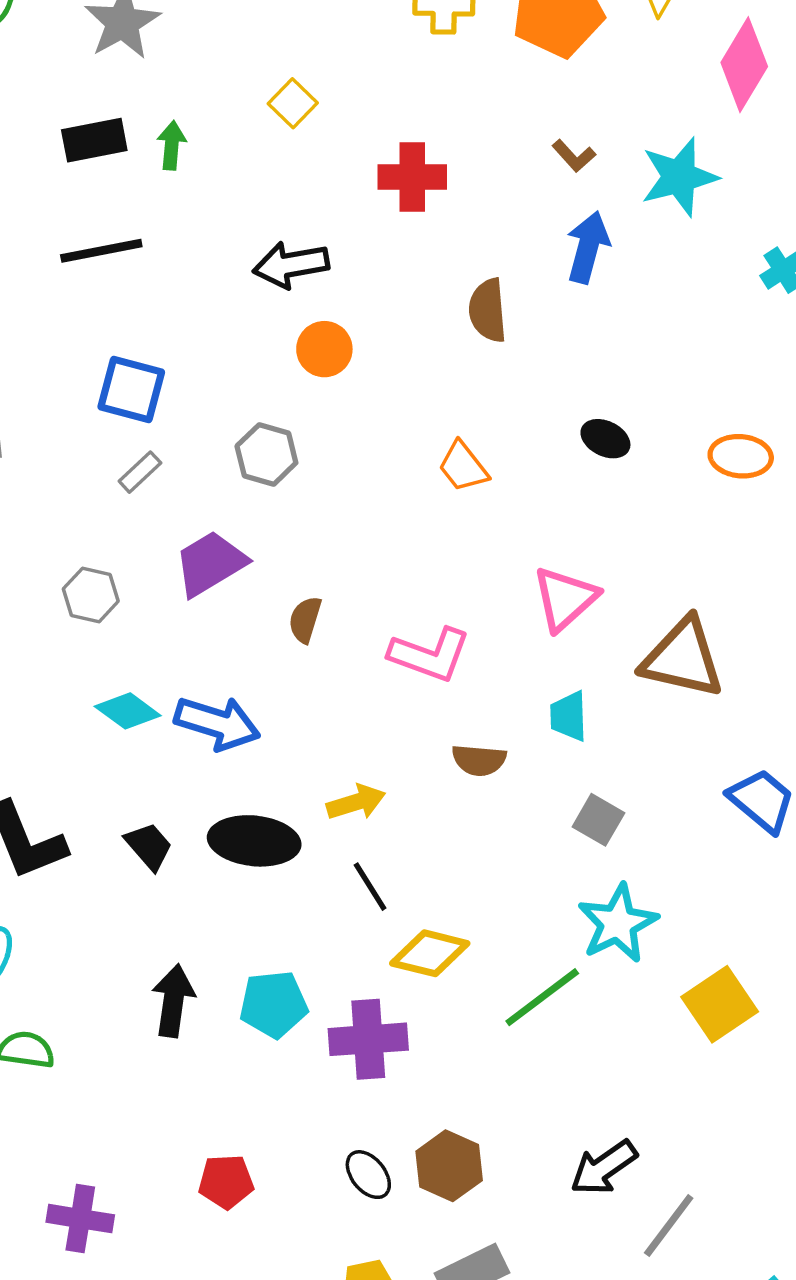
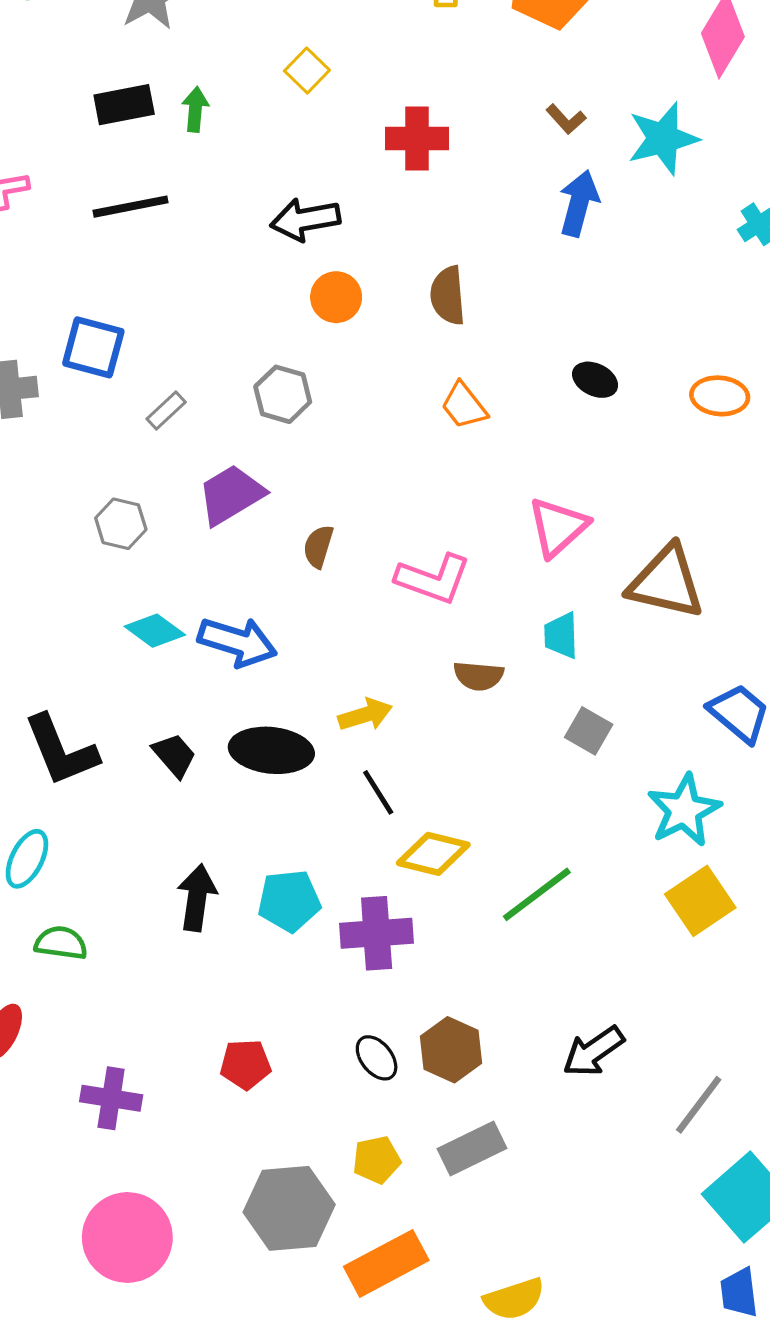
brown semicircle: (488, 310) -> (448, 296), moved
blue square: (131, 389) -> (93, 347), moved
cyan star: (618, 923) -> (684, 810), moved
gray line: (669, 1226) -> (699, 1105), moved

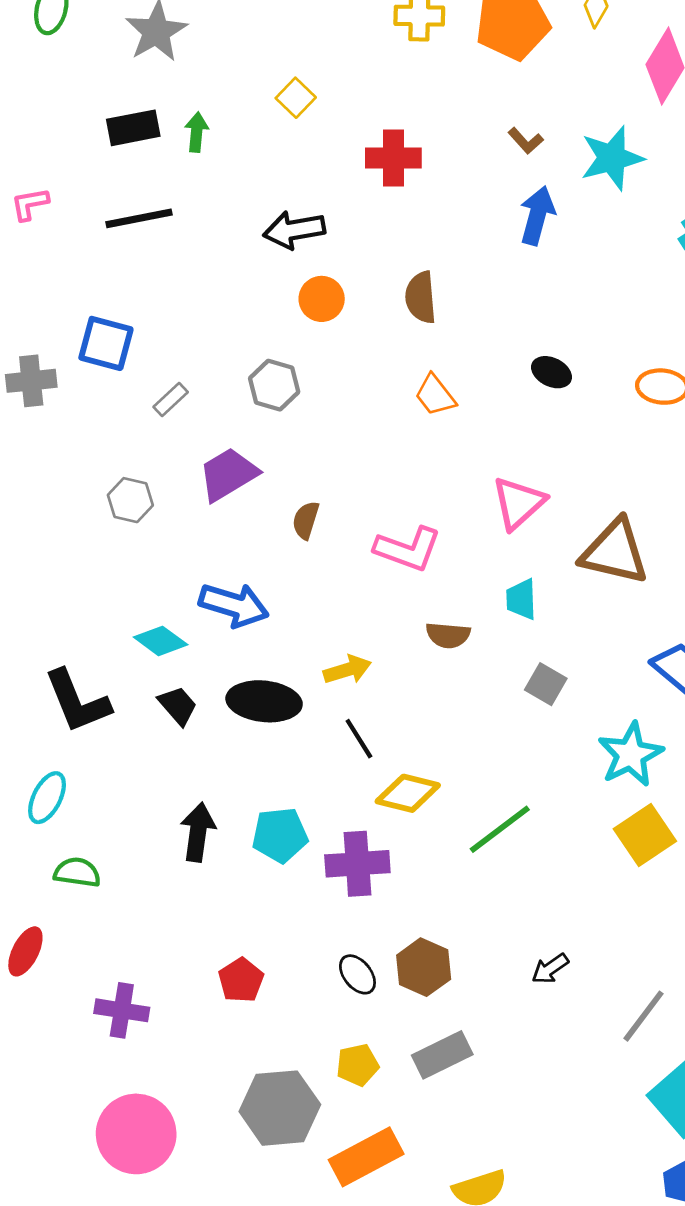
cyan diamond: (155, 631) -> (161, 641), moved
black arrow: (593, 1051) -> (550, 969), size x0.7
red pentagon: (245, 1064) -> (241, 980), turned -30

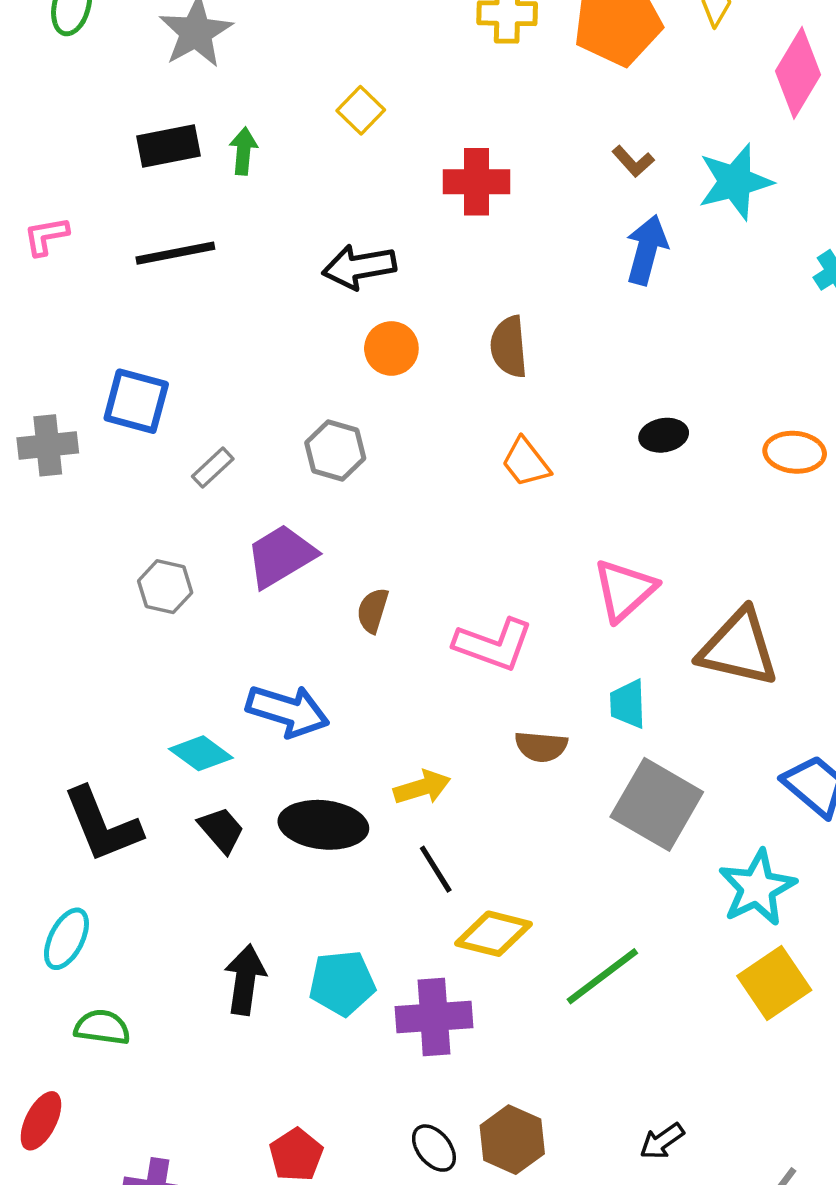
black ellipse: (552, 372) -> (664, 435), turned -36
gray square: (546, 684) -> (657, 804), size x1.8

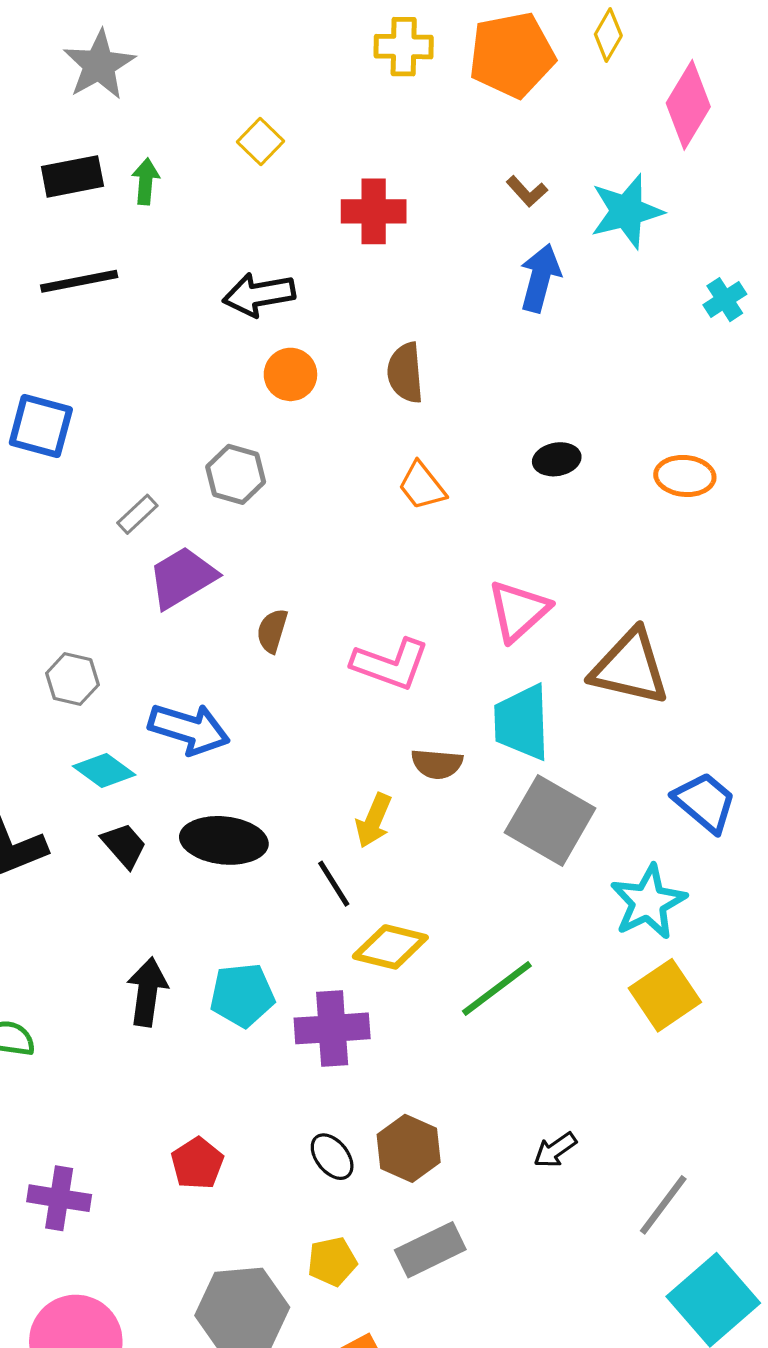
gray rectangle: (213, 468) -> (137, 514), moved
gray hexagon: (165, 587) -> (72, 679), moved
cyan trapezoid: (628, 704) -> (522, 722), size x1.6
yellow arrow: (422, 787) -> (374, 820), moved, turned 130

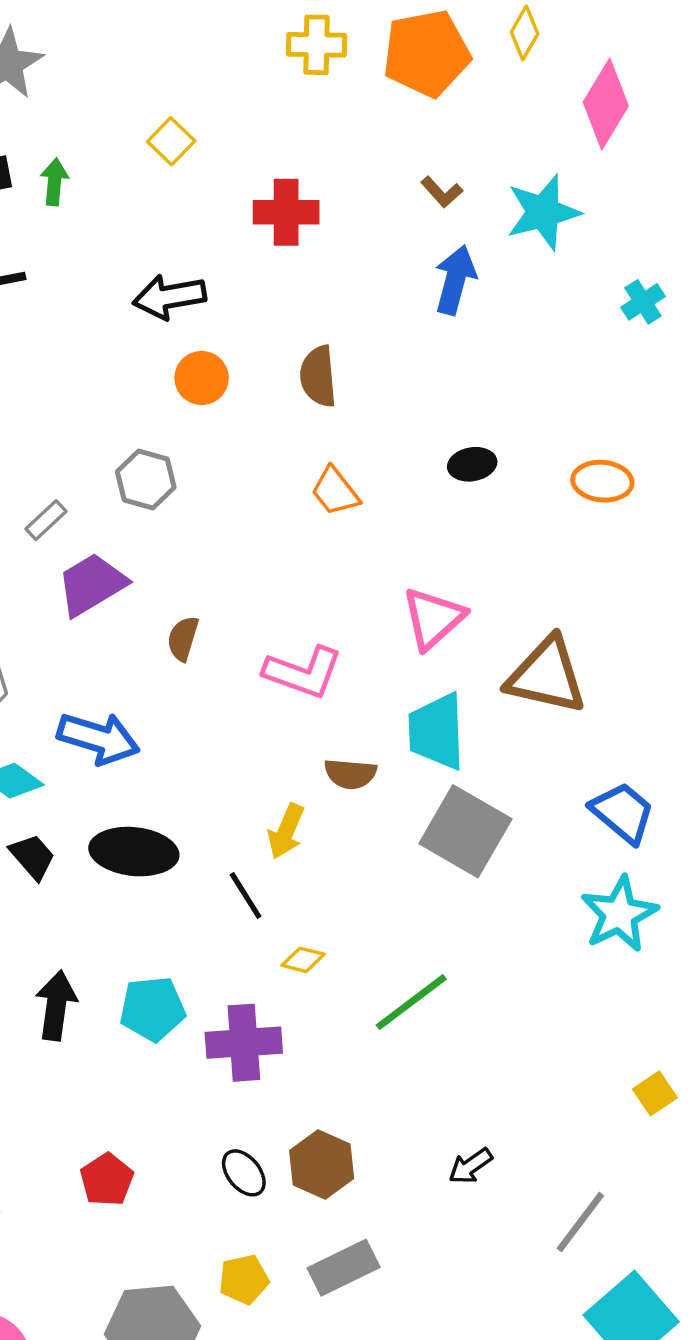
cyan star: (648, 902) -> (619, 914), moved
yellow diamond: (390, 947) -> (303, 960), size x0.6
yellow square: (665, 995) -> (655, 1093), moved, size x0.6

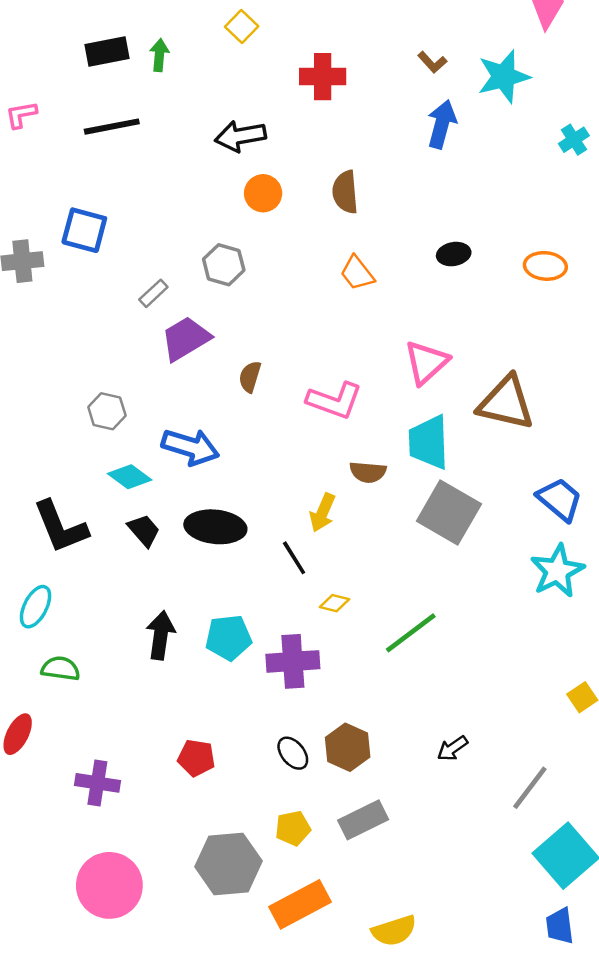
red pentagon: (107, 1180) -> (196, 758), turned -30

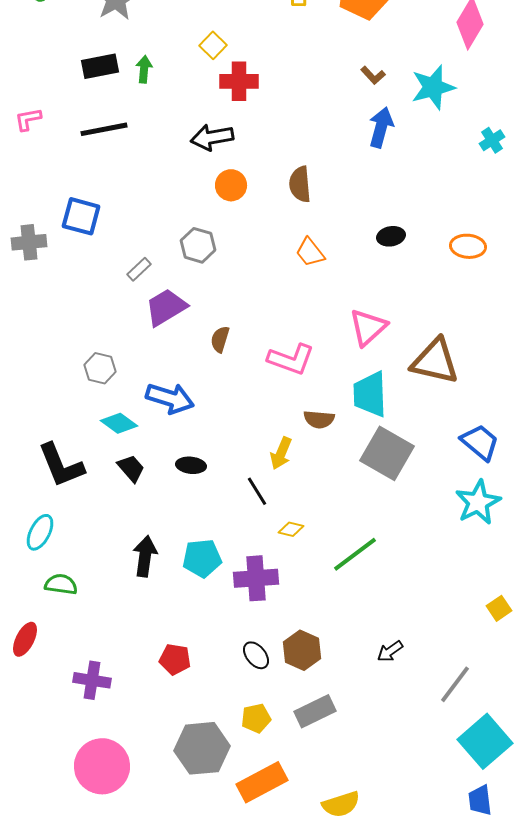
red cross: (323, 77) -> (239, 81), moved
black ellipse: (215, 527) -> (191, 465), size x0.6

